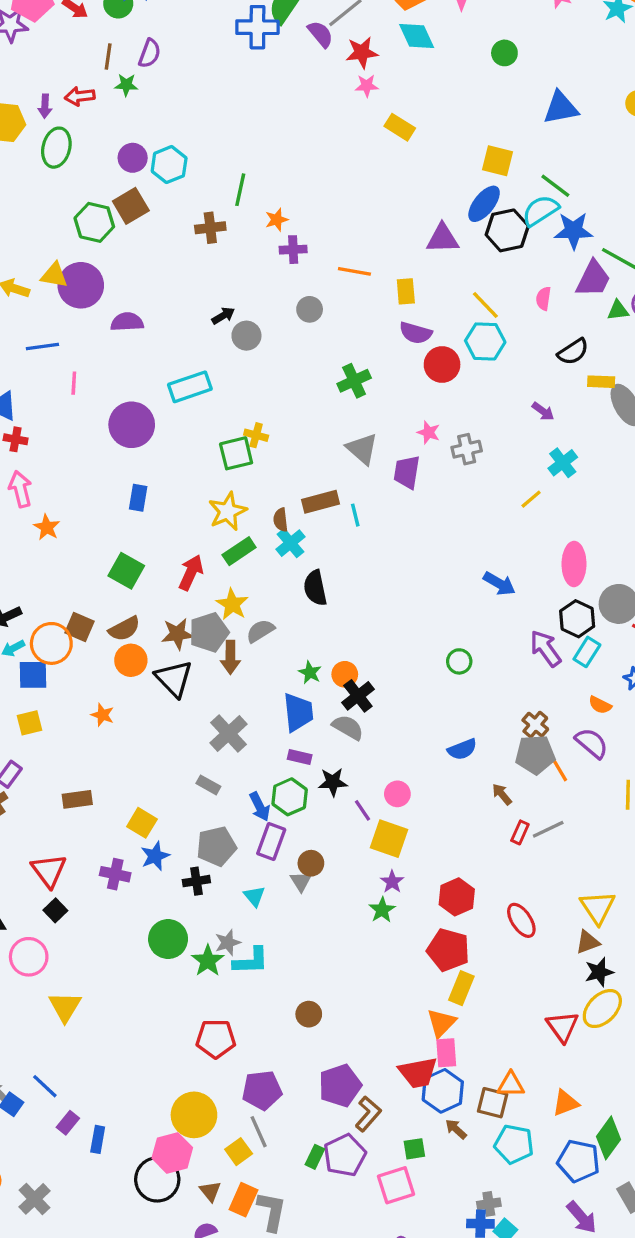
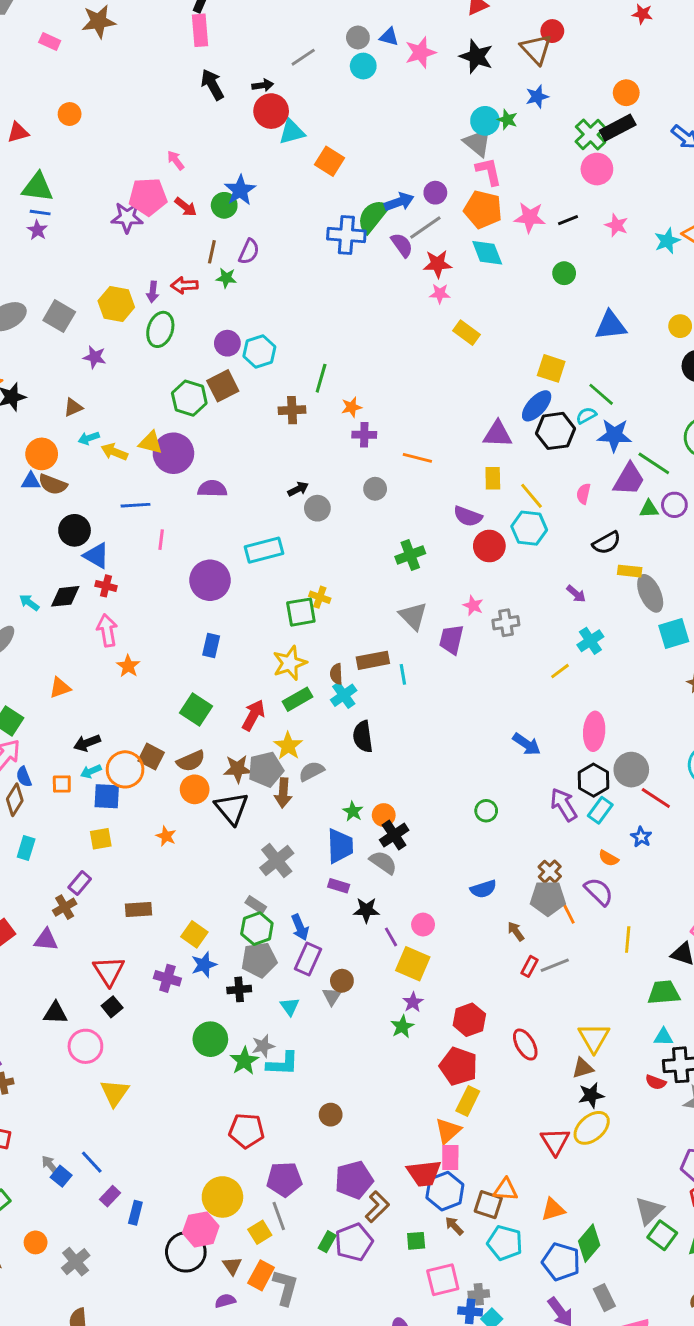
cyan semicircle: (540, 211) -> (586, 415), size x0.6
yellow rectangle: (406, 291) -> (493, 478), moved
green hexagon: (290, 797) -> (257, 929), moved
pink square: (396, 1185) -> (443, 1280), moved

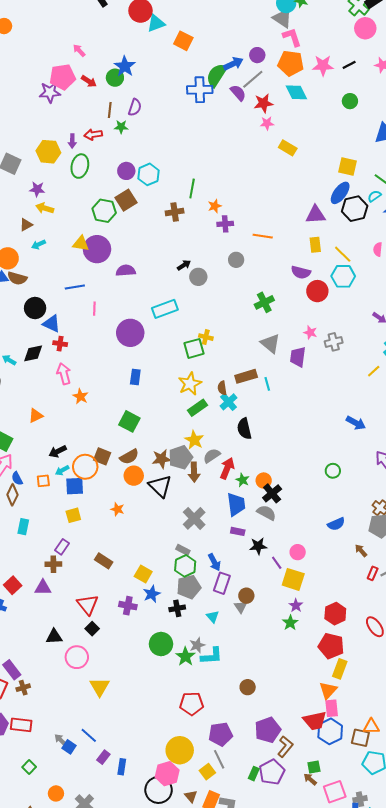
yellow arrow: (114, 452) -> (45, 208), moved
red arrow: (253, 715) -> (227, 468), moved
brown cross: (65, 907) -> (53, 564), turned 35
brown rectangle: (138, 910) -> (104, 561), turned 42
brown arrow: (454, 1226) -> (310, 779), moved

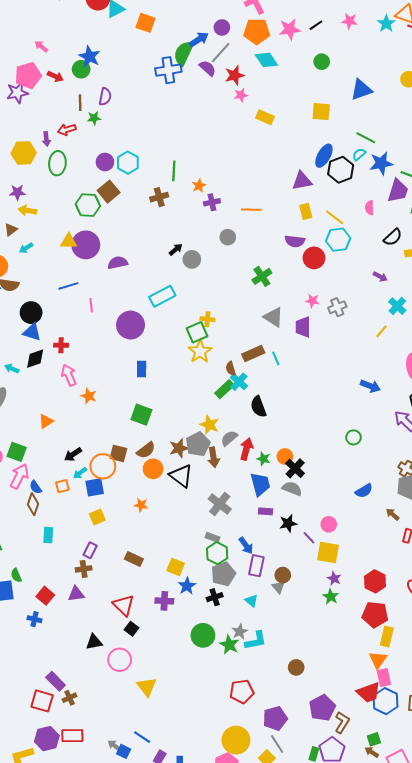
yellow square: (348, 167) -> (321, 112), moved
blue triangle: (52, 324) -> (32, 332), moved
yellow star: (190, 384) -> (200, 351), moved
green rectangle: (197, 408) -> (225, 389), moved

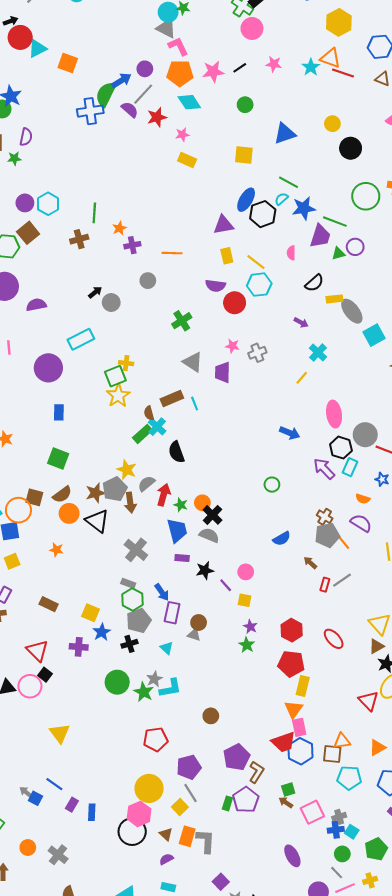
pink star: (241, 95) -> (182, 135), moved
yellow square: (328, 552) -> (245, 600), size x0.6
gray triangle: (278, 587) -> (194, 635), turned -32
pink circle: (120, 660) -> (30, 686), moved

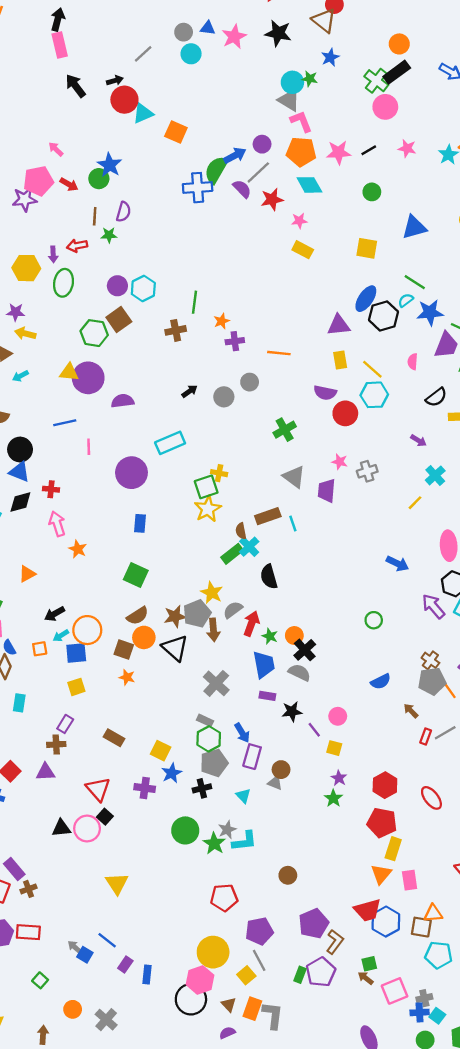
gray circle: (111, 303) -> (224, 397), moved
brown square: (34, 497) -> (124, 649), moved
pink rectangle: (299, 727) -> (410, 880), moved

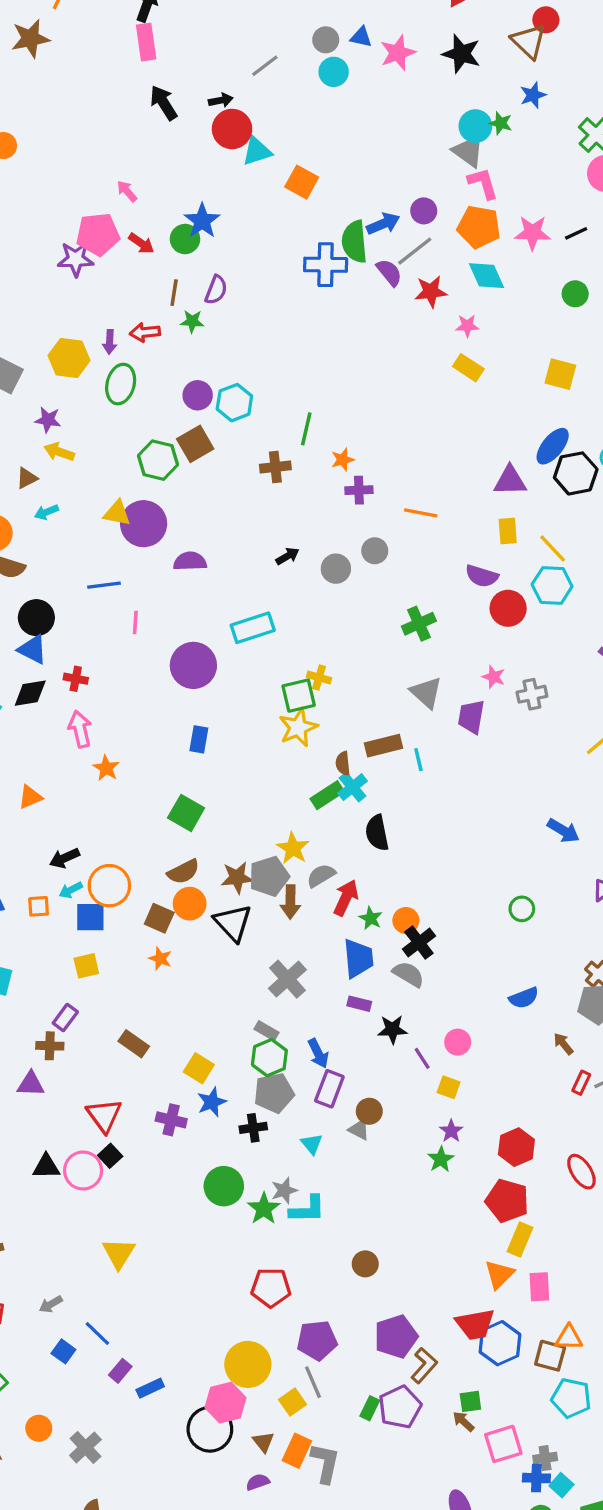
green semicircle: (216, 170) -> (354, 242), turned -40
gray arrow: (75, 947) -> (51, 1304), moved, turned -77
blue rectangle: (147, 975) -> (150, 1388), turned 54

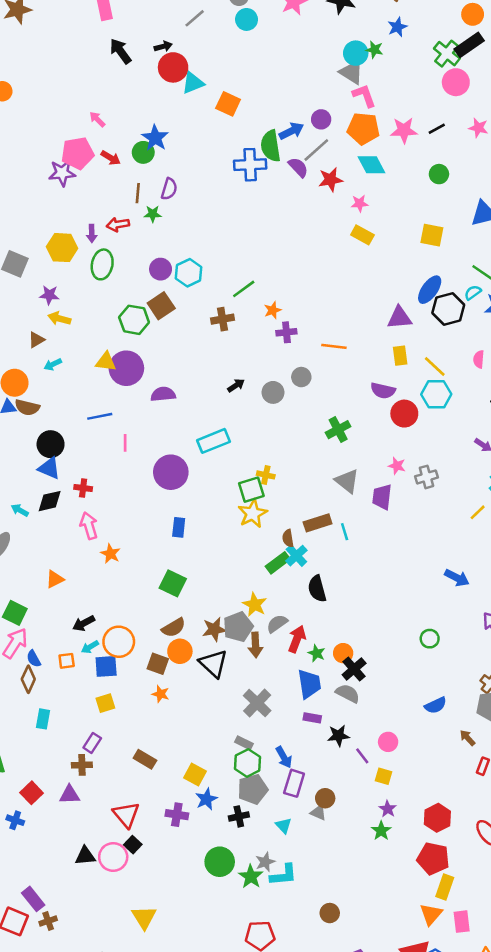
green line: (306, 429) -> (244, 289), turned 45

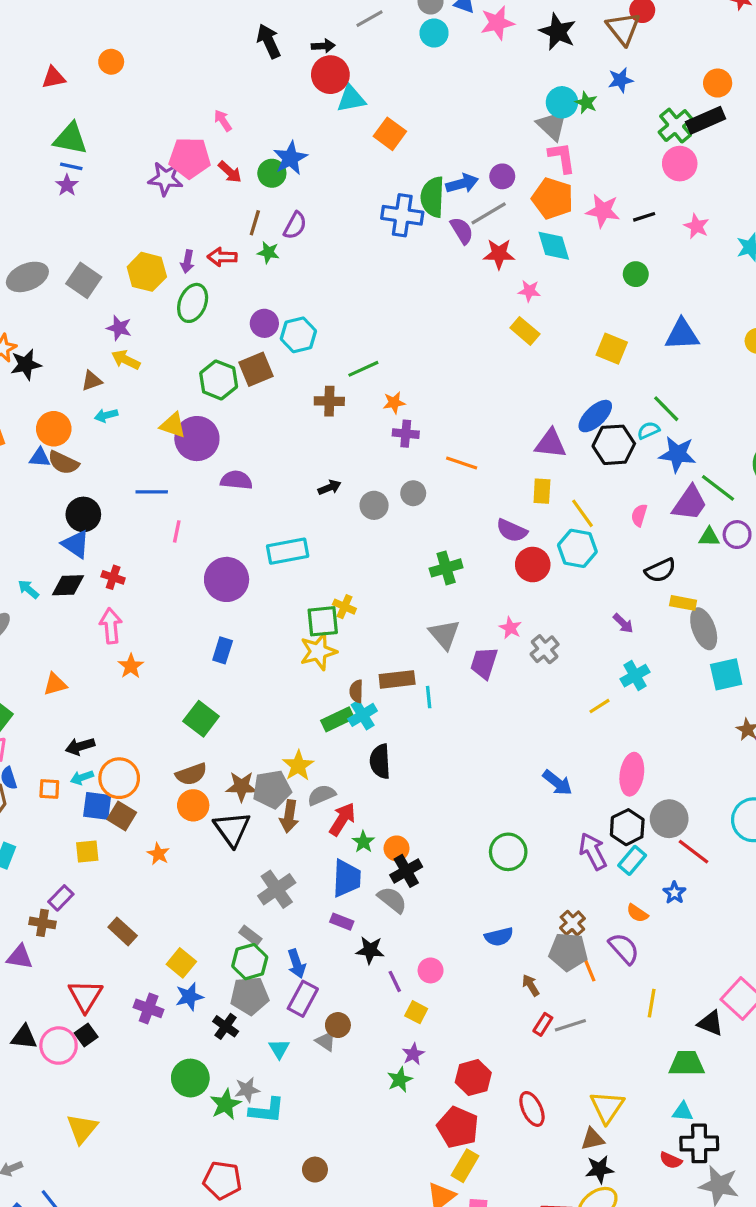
gray cross: (427, 477) -> (545, 649), turned -35
green circle: (430, 639) -> (508, 852), size x1.5
brown square: (158, 664) -> (122, 816), moved
black cross: (239, 816) -> (226, 1026), turned 36

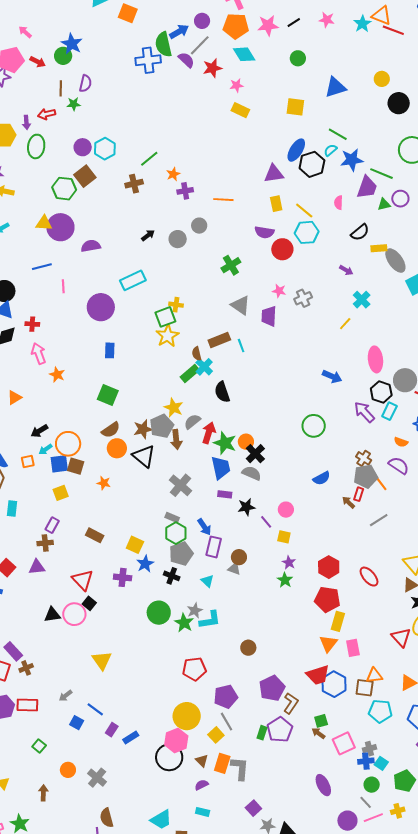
gray cross: (545, 649) -> (303, 298), turned 30
green star: (363, 842) -> (225, 443), size x1.6
red rectangle: (543, 1024) -> (359, 494), moved

